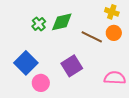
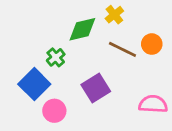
yellow cross: (112, 12) -> (114, 15), moved, turned 32
green cross: (39, 24) -> (56, 57), moved

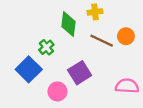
yellow cross: (114, 15) -> (95, 12), turned 32
green diamond: (82, 29) -> (68, 24), turned -70
pink circle: (54, 111) -> (57, 91), moved

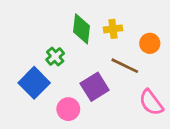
yellow cross: (95, 12) -> (113, 29), moved
brown line: (102, 41) -> (125, 66), moved
pink semicircle: (127, 86) -> (151, 103), turned -130

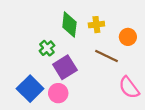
blue square: (34, 83) -> (30, 89), moved
purple square: (95, 87) -> (65, 67), moved

